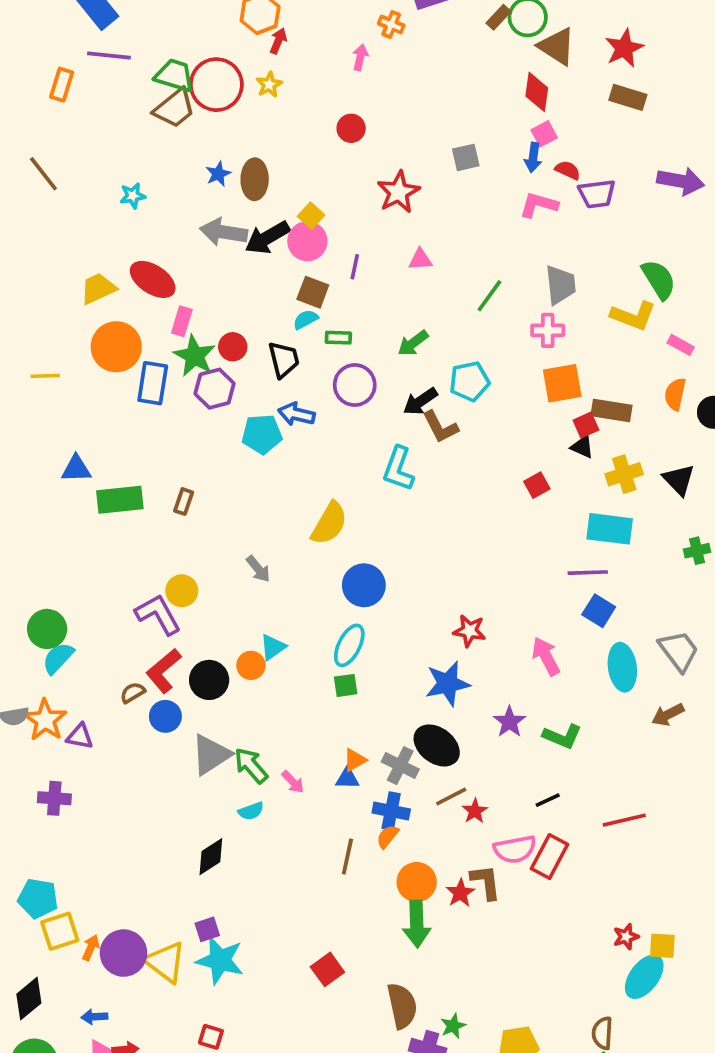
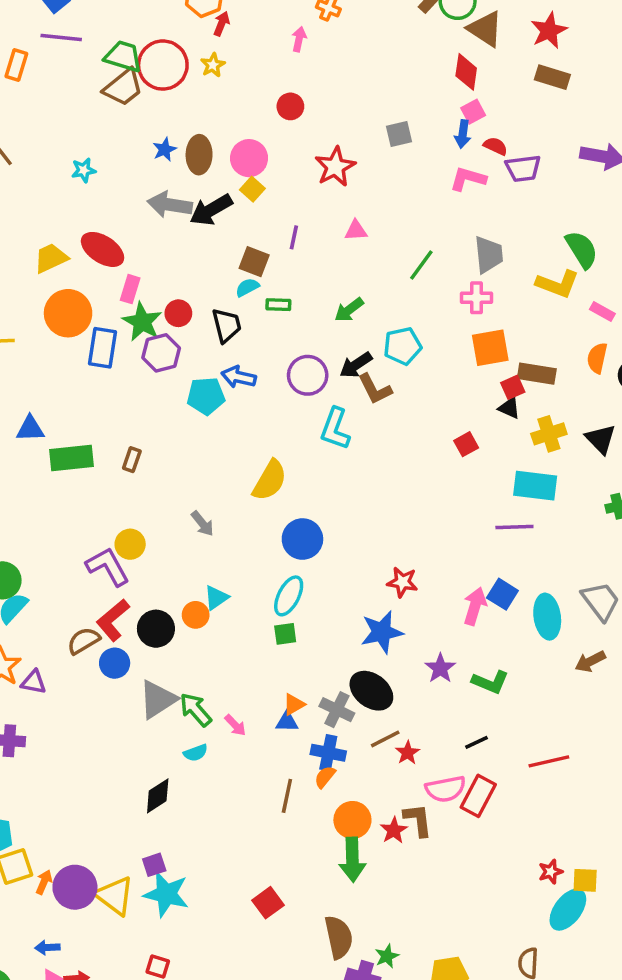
pink circle: (307, 241) -> (249, 158), moved
purple circle: (355, 385) -> (308, 375), moved
blue square: (599, 611) -> (502, 594), moved
pink arrow: (546, 656) -> (475, 606), turned 45
brown semicircle: (133, 693) -> (84, 641), size x1.4

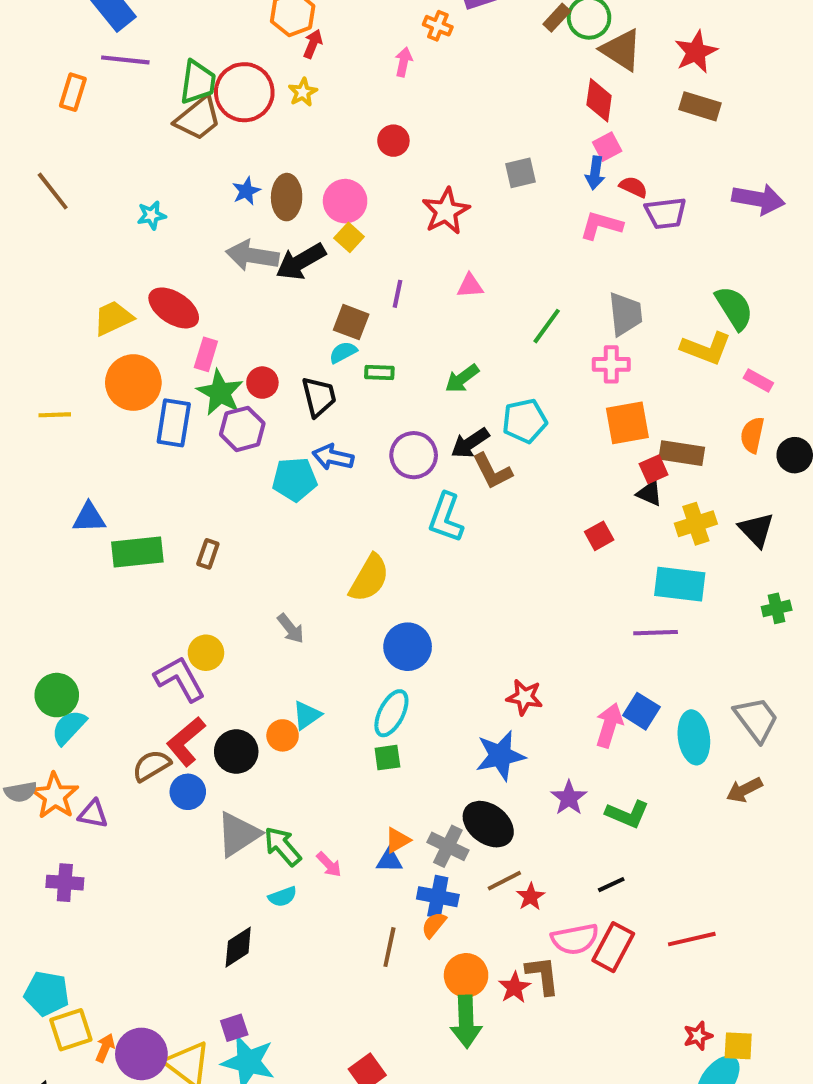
green trapezoid: (123, 56) -> (198, 82), turned 81
red line: (549, 761) -> (692, 939), moved

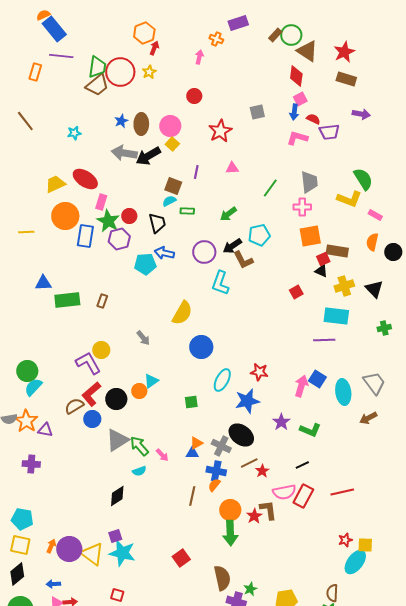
purple arrow: (758, 199) -> (361, 114), moved, size x0.7
cyan ellipse: (391, 713) -> (222, 380), moved
yellow square: (71, 1030) -> (20, 545), moved, turned 30

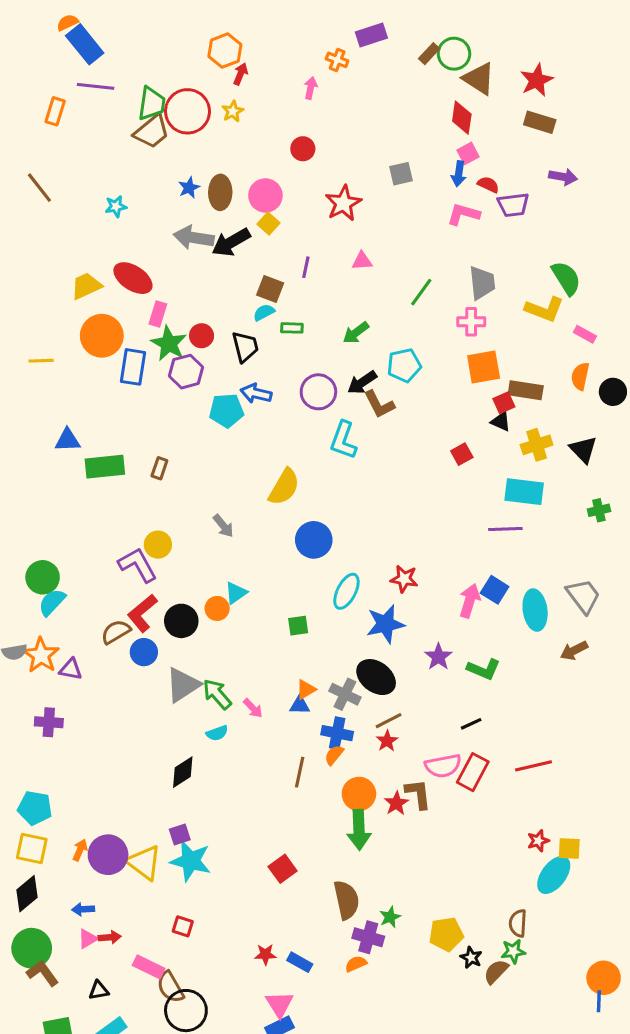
red star: (262, 471) -> (387, 741), moved

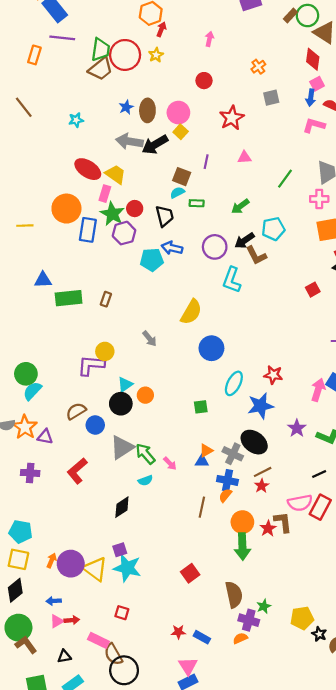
orange cross: (337, 60) -> (258, 67), moved, turned 32
yellow trapezoid: (86, 286) -> (115, 174), moved, turned 60
purple L-shape: (138, 565) -> (91, 365), turned -56
cyan triangle: (236, 593) -> (125, 384), moved
red L-shape: (142, 613) -> (77, 471), moved

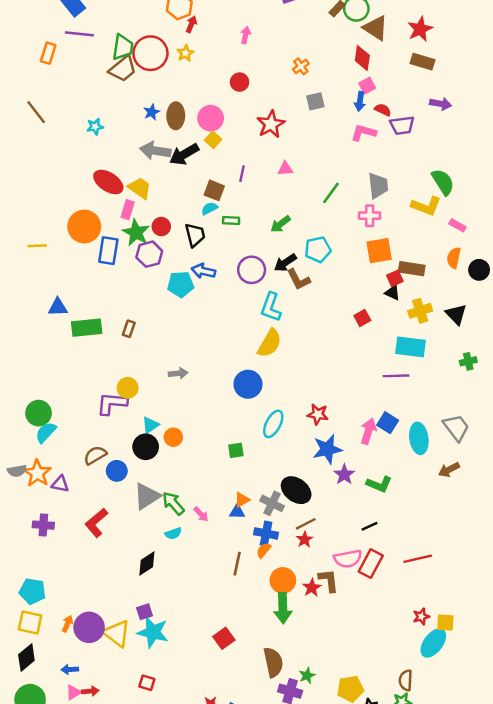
yellow semicircle: (191, 312) -> (270, 343), moved
gray arrow: (150, 339) -> (178, 373), turned -56
blue star: (261, 406) -> (327, 449), moved

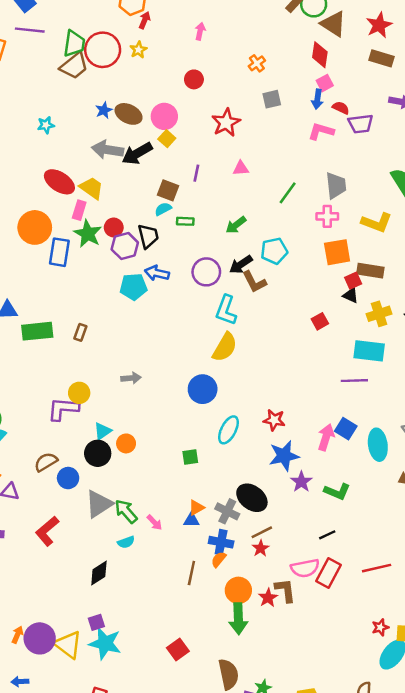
brown ellipse: (176, 116) -> (129, 114), turned -65
yellow L-shape: (426, 206) -> (377, 223), moved
purple hexagon: (149, 254) -> (125, 246), moved

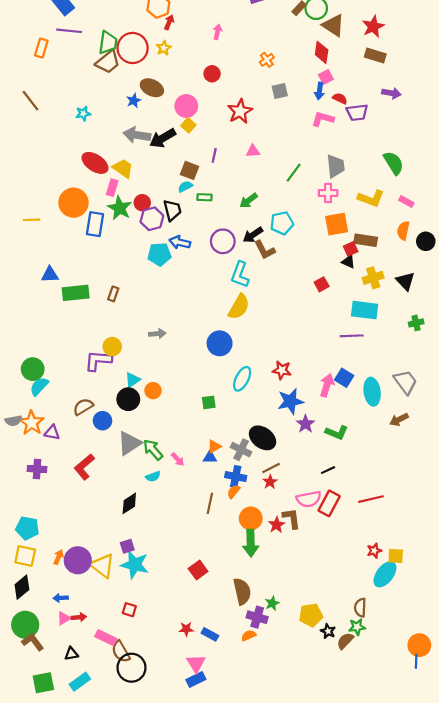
brown ellipse: (129, 114) -> (152, 88), moved

